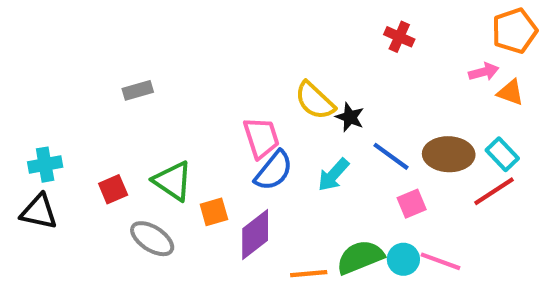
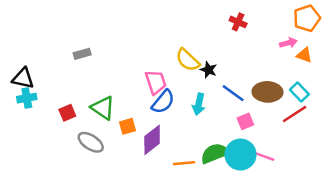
cyan arrow: (333, 175) -> (199, 104), turned -30
black triangle: (39, 212) -> (23, 78), moved
cyan circle: (403, 259) -> (240, 155), size x1.6

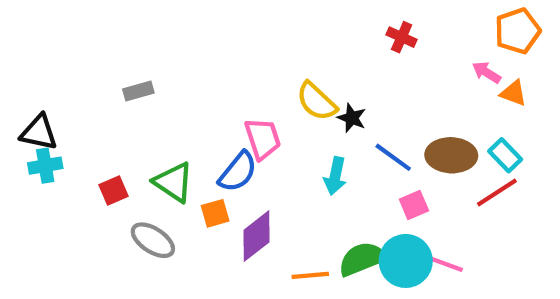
pink arrow: (288, 43) -> (486, 72), turned -133
blue semicircle: (163, 102) -> (238, 172), moved

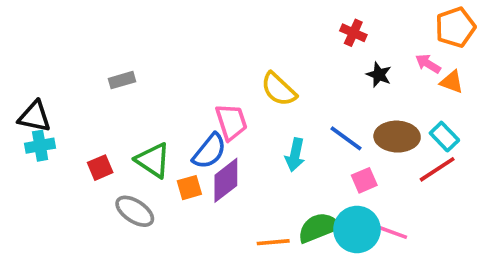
black star: (352, 118) -> (379, 75), moved
purple diamond: (256, 236) -> (226, 180), moved

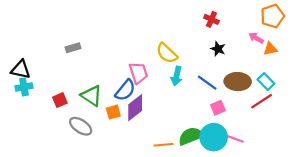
black star: (379, 75) -> (218, 49), moved
orange triangle: (452, 82) -> (270, 49), turned -32
cyan arrow: (295, 155) -> (177, 76), moved

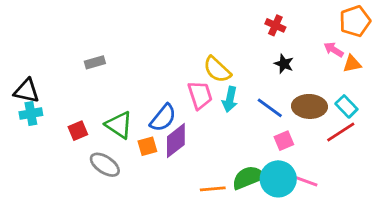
pink trapezoid: (138, 73) -> (200, 95), moved

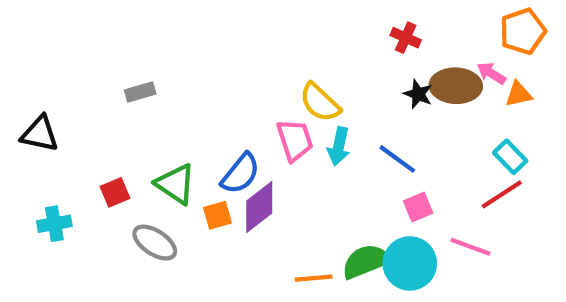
brown ellipse: (309, 106) -> (456, 86), moved
cyan cross: (31, 114) -> (54, 224), moved
pink line: (304, 180) -> (470, 247), moved

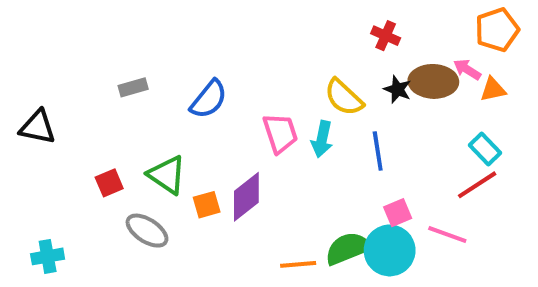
yellow semicircle: (320, 102) -> (344, 97), moved
blue line: (397, 159) -> (378, 151), turned 45
blue semicircle: (240, 174) -> (209, 99), moved
pink square: (418, 207) -> (398, 213), moved
cyan cross: (54, 224) -> (48, 256), moved

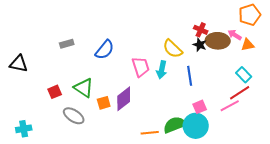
red cross: (386, 36) -> (201, 30), moved
pink line: (447, 235) -> (230, 106), moved, turned -48

